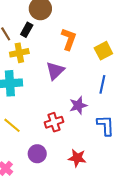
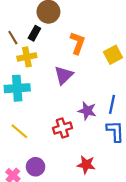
blue line: (102, 84) -> (112, 104), moved
purple star: (78, 105) -> (87, 111), turned 30
purple circle: (37, 154) -> (36, 167), moved

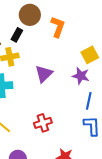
orange L-shape: (78, 43) -> (58, 27), moved
purple star: (87, 111) -> (81, 76), moved

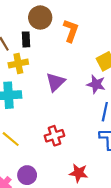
black rectangle: (17, 35) -> (26, 39), turned -32

